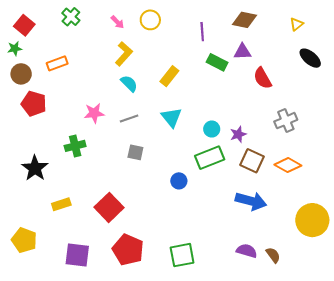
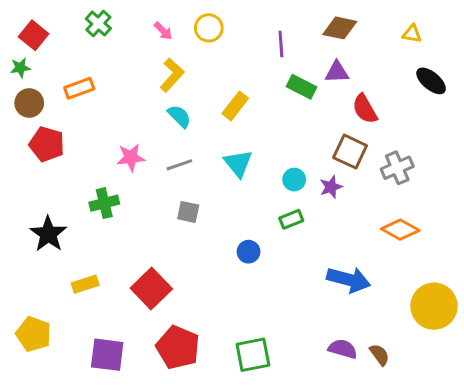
yellow triangle: (296, 24) -> (412, 34), turned 48
green rectangle: (210, 158) -> (291, 219), size x0.6
brown square: (252, 161) -> (350, 152), moved

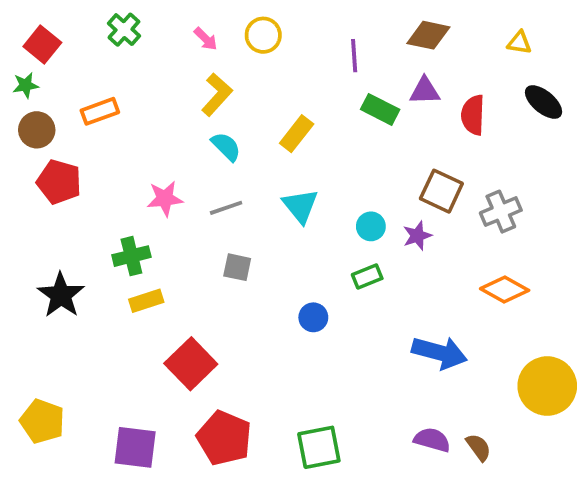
red semicircle: (365, 109) -> (473, 115), moved, turned 32
yellow rectangle: (85, 284) -> (146, 301), moved

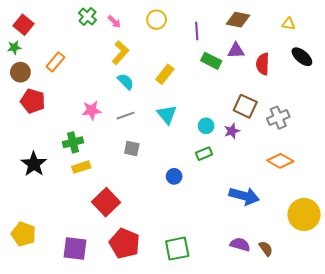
green cross: (124, 30) -> (87, 17), moved
yellow circle: (263, 35) -> (157, 20), moved
orange rectangle: (100, 111) -> (55, 62), turned -30

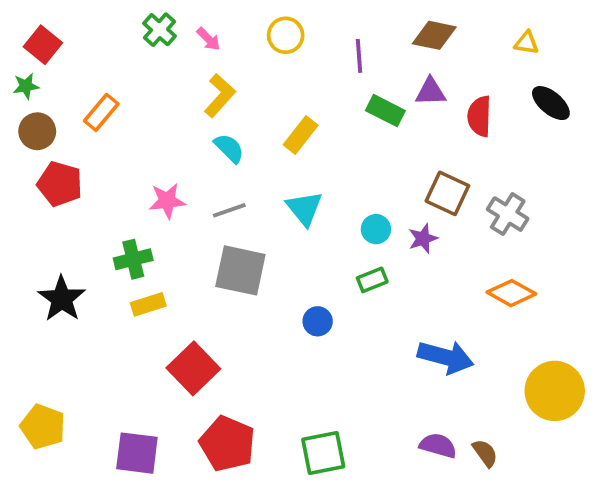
gray cross: (278, 118) -> (508, 214), turned -35
gray square: (132, 149) -> (240, 270), size x1.8

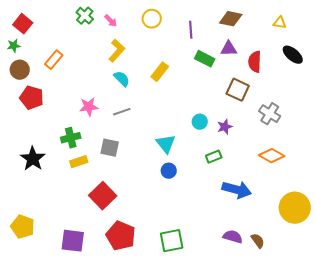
brown square: (447, 193) -> (238, 90), moved
cyan triangle: (304, 208) -> (166, 144), moved
gray square: (240, 270) -> (110, 148), moved, size x0.7
green rectangle: (372, 280) -> (214, 157), moved

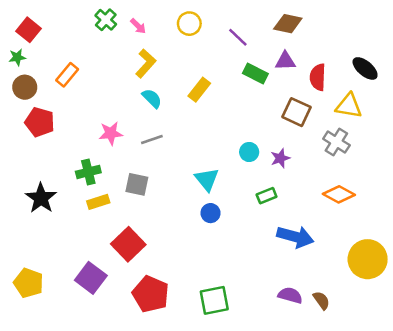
yellow triangle: (280, 23) -> (349, 106), moved, size x1.6
purple line: (191, 30) -> (238, 37), turned -42
purple square: (73, 241) -> (91, 278), moved, turned 30

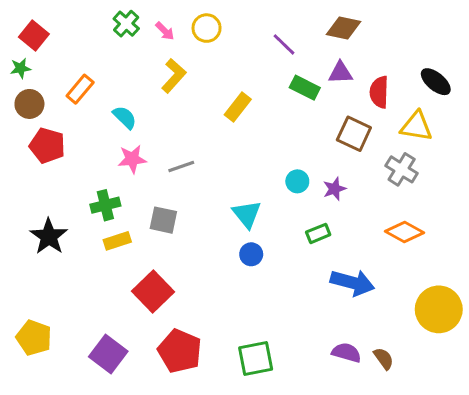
yellow circle: (189, 24) -> (207, 28), moved
cyan semicircle: (152, 98) -> (125, 117), moved
purple square: (91, 278) -> (108, 354), moved

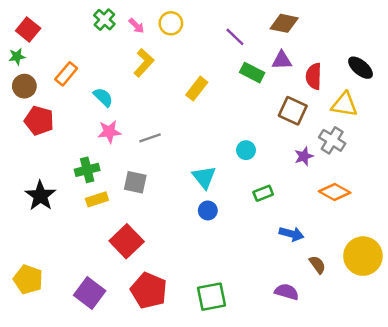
purple star: (335, 189) -> (304, 156), moved
blue arrow: (352, 283) -> (292, 234), size x0.7
brown semicircle: (384, 358) -> (317, 265), moved

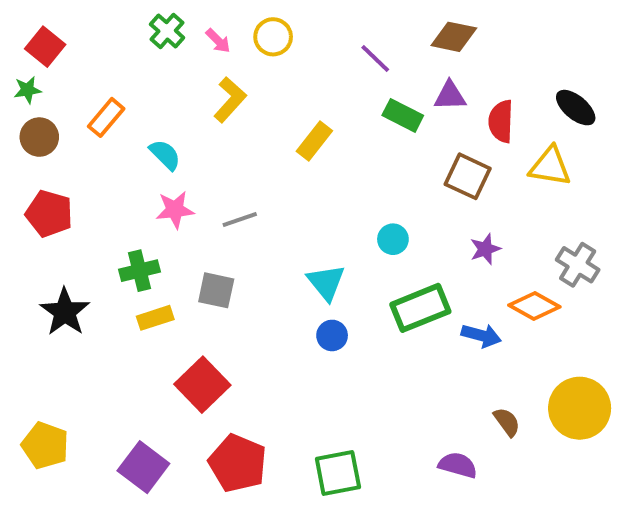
red pentagon: (39, 121) -> (49, 214), moved
gray cross: (332, 140) -> (578, 265), moved
green rectangle: (263, 193) -> (420, 308), size x1.8
blue arrow: (292, 234) -> (481, 335), moved

